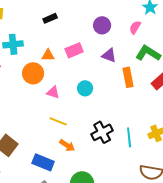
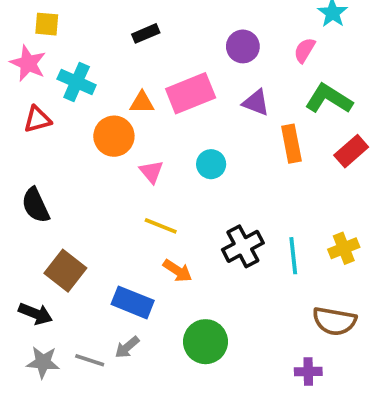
cyan cross: (13, 44) -> (77, 82), turned 30
pink rectangle: (74, 50) -> (191, 93), size x1.4
pink triangle: (53, 92) -> (151, 172), turned 32

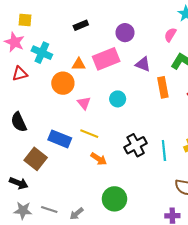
purple circle: (243, 46) -> (125, 33), moved
blue rectangle: (133, 302) -> (60, 139), moved
gray arrow: (127, 347) -> (77, 214), moved

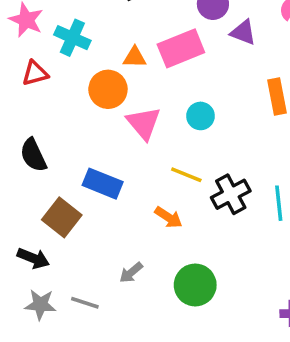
purple triangle: (143, 64) -> (243, 32), moved
pink triangle: (84, 103) -> (144, 123), size x1.5
yellow line: (89, 134) -> (186, 175), moved
gray arrow: (77, 214) -> (131, 273), moved

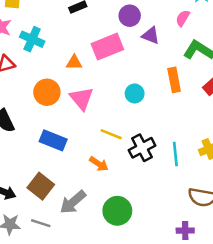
orange triangle: (135, 57) -> (74, 63), moved
orange circle: (108, 89) -> (47, 92), moved
cyan circle: (201, 116) -> (135, 93), moved
brown square: (62, 217) -> (41, 186), moved
gray arrow: (131, 273) -> (73, 202), size x1.6

